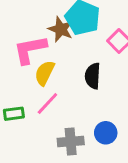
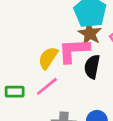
brown star: (61, 29) -> (90, 34), moved
pink L-shape: (30, 50) -> (74, 50), moved

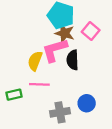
pink line: (47, 86) -> (39, 84), turned 54

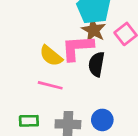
yellow semicircle: (35, 61) -> (51, 56), turned -84
green rectangle: (14, 95) -> (29, 121), moved

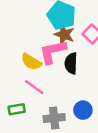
pink line: (50, 85) -> (34, 87), turned 30
green rectangle: (29, 121) -> (17, 109), moved

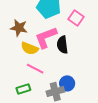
brown star: (64, 35) -> (19, 28), moved
blue circle: (83, 110) -> (67, 83), moved

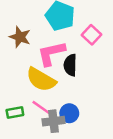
yellow semicircle: (30, 48) -> (41, 80), moved, size x1.4
pink line: (35, 69) -> (42, 108), moved

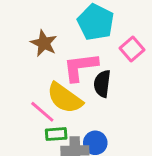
pink line: (42, 108) -> (42, 112), moved
green rectangle: (15, 113) -> (56, 134), moved

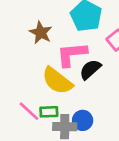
black semicircle: (102, 84) -> (90, 69), turned 40
pink line: (42, 112) -> (29, 111), moved

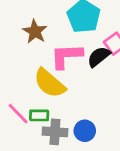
black semicircle: (90, 69) -> (99, 57), moved
blue circle: (83, 120) -> (85, 131), moved

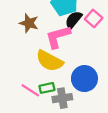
black semicircle: (99, 57) -> (74, 20), moved
blue circle: (85, 131) -> (84, 79), moved, size x1.5

